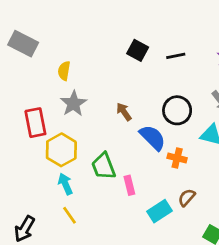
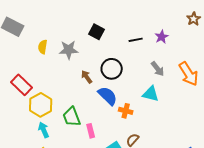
black line: (176, 56) -> (136, 40), moved
gray star: (74, 104) -> (69, 50), moved, turned 30
black circle: (177, 110) -> (112, 69), moved
red rectangle: (35, 123) -> (22, 85), turned -35

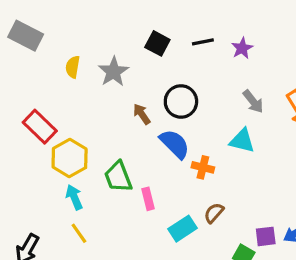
purple star: (162, 37) -> (242, 48), moved
black line: (136, 40) -> (203, 42), moved
gray star: (69, 50) -> (113, 72), turned -30

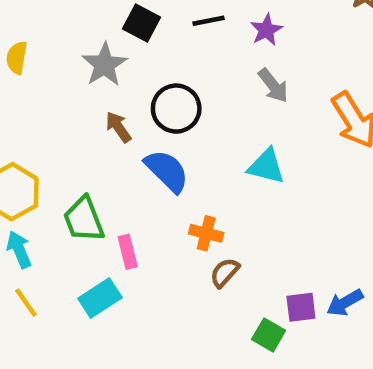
gray star: (113, 72) -> (105, 65), moved
gray arrow: (253, 101) -> (273, 85), moved
orange cross: (203, 167) -> (206, 233), moved
cyan rectangle: (183, 229) -> (100, 298), moved

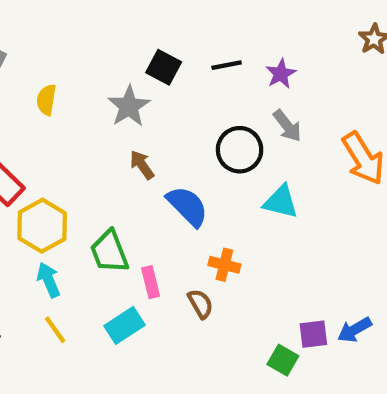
black circle: (176, 109) -> (240, 150), moved
brown semicircle: (225, 273) -> (200, 304), moved, turned 108

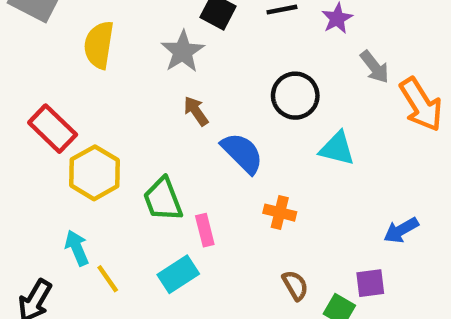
yellow semicircle: (46, 100) -> (99, 45), size x1.5
gray arrow: (287, 126) -> (375, 67), moved
cyan arrow: (49, 280) -> (77, 248), moved
brown semicircle: (200, 304) -> (295, 285), moved
blue arrow: (355, 330) -> (401, 230), moved

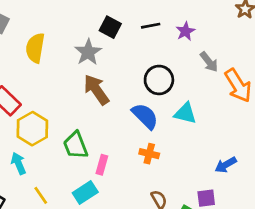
brown arrow: (196, 111) -> (96, 90), size x1.6
blue semicircle: (242, 153) -> (145, 116), moved
pink rectangle: (205, 230) -> (102, 165), turned 30
cyan arrow: (77, 248) -> (19, 163), moved

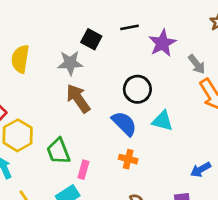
black line: (151, 26) -> (129, 27), moved
purple star: (185, 31) -> (162, 43), size x1.5
gray star: (88, 52) -> (70, 63), turned 30
gray arrow: (209, 62) -> (197, 64), moved

